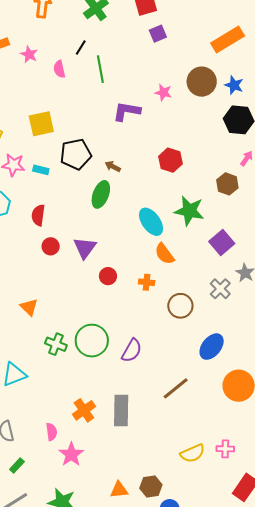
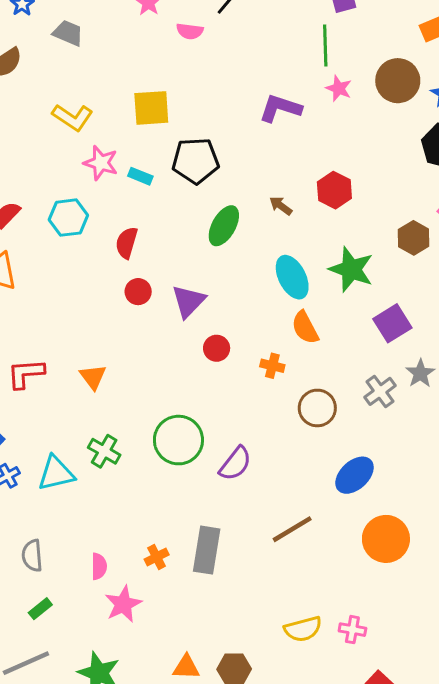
pink semicircle: (59, 69) -> (190, 31), turned -78
green line: (100, 69) -> (325, 45), moved
brown arrow: (113, 166) -> (281, 206), moved
green cross: (56, 344) -> (104, 451), moved
orange cross: (84, 410) -> (157, 557), moved, size x0.7

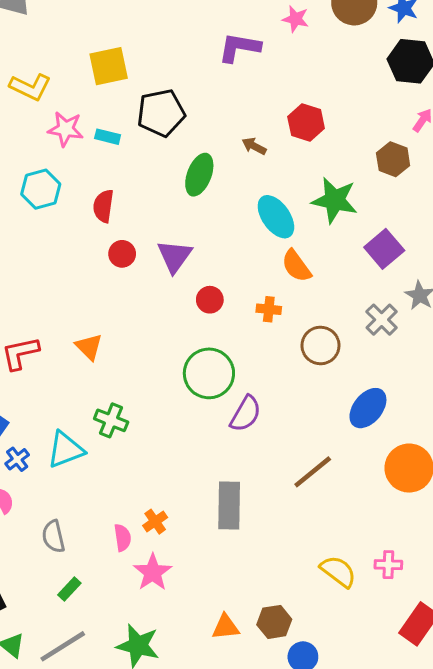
green circle: (178, 440) -> (209, 373), moved
orange cross: (157, 557) -> (155, 522), moved
yellow semicircle: (303, 629) -> (338, 571), turned -120

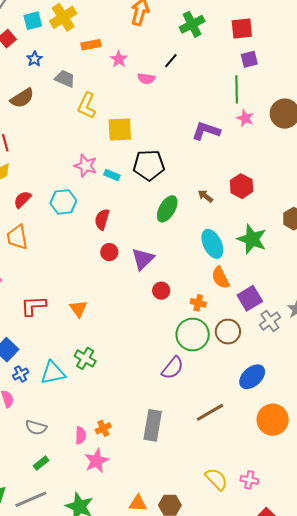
yellow L-shape: (30, 87) -> (87, 106), moved, turned 80
purple square: (384, 249) -> (250, 298), moved
green circle: (209, 373) -> (193, 334), moved
gray semicircle: (53, 537) -> (36, 427), turned -70

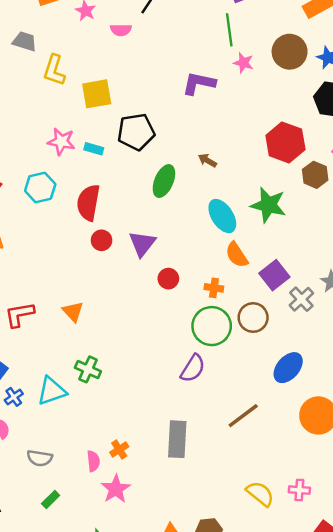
red hexagon: (241, 186) -> (285, 142), moved, size x1.4
red semicircle: (102, 219) -> (88, 203), size x1.4

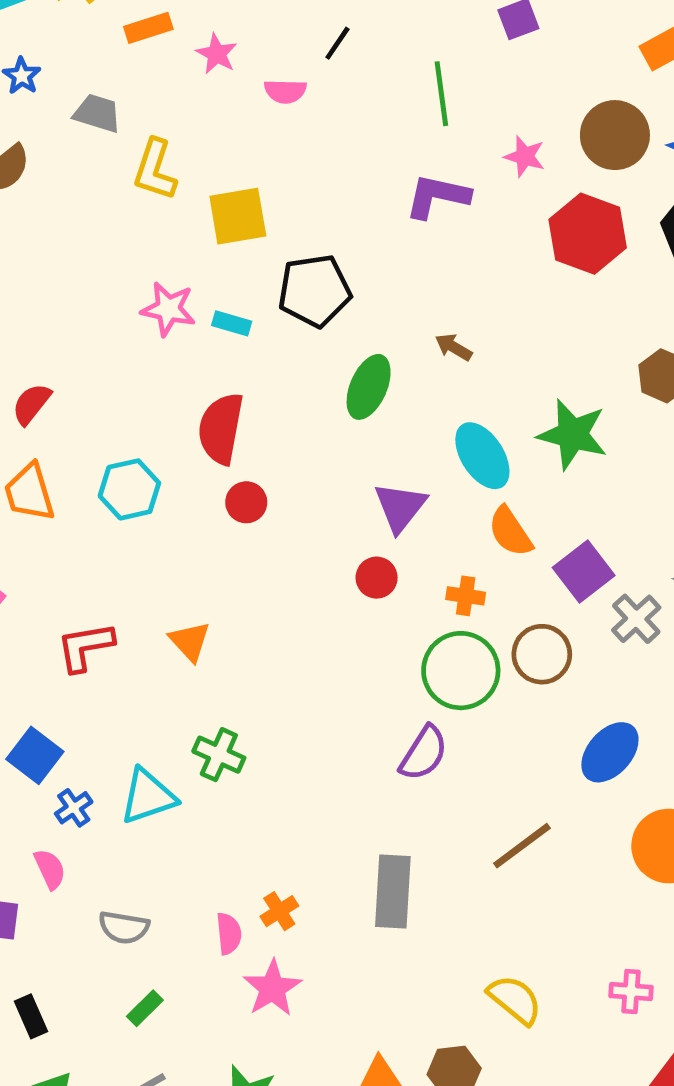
green line: (229, 30) -> (441, 94), moved
red hexagon: (285, 142) -> (588, 234), moved
cyan hexagon: (40, 188) -> (129, 489), moved
purple triangle: (142, 244) -> (400, 507), moved
yellow semicircle: (260, 494) -> (515, 1000), moved

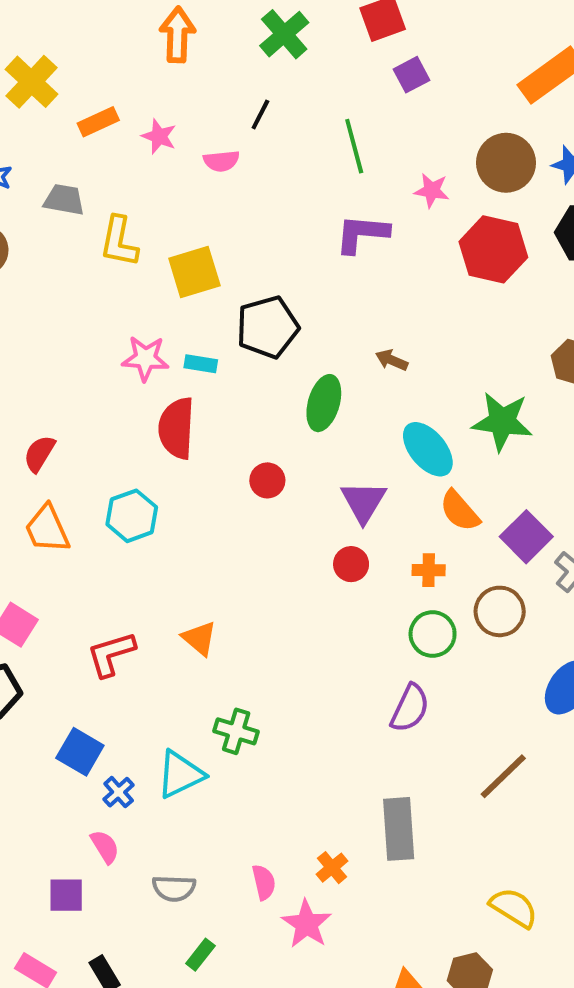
red semicircle: (221, 429) -> (176, 428), moved
red circle: (246, 502) -> (267, 480), moved
green circle: (461, 671) -> (433, 634), size x0.7
orange cross: (279, 911) -> (332, 868), moved

